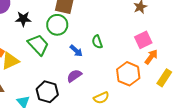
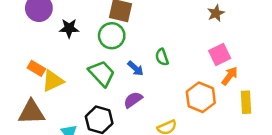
green trapezoid: (38, 45) -> (102, 73), moved
yellow rectangle: (164, 78) -> (246, 102), turned -36

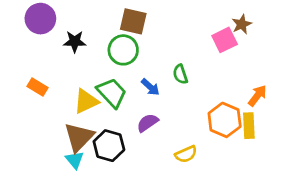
pink square: (220, 55) -> (225, 40), moved
yellow triangle: (53, 81) -> (86, 101), moved
yellow rectangle: (246, 102) -> (249, 126), moved
brown triangle: (31, 112) -> (79, 137), moved, turned -44

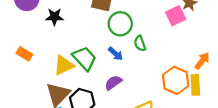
green circle: (123, 50) -> (120, 24), moved

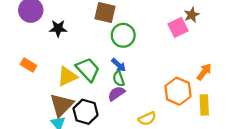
green semicircle: (140, 43) -> (119, 79), moved
yellow rectangle: (195, 85) -> (204, 105), moved

